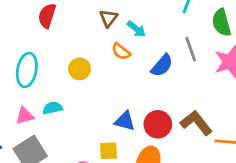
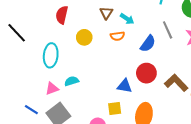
orange semicircle: (121, 52) -> (117, 36), turned -40
yellow circle: (80, 69) -> (84, 37), moved
red circle: (158, 124) -> (146, 73), moved

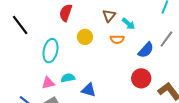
gray line: (168, 30) -> (166, 39), turned 54
blue triangle: (125, 86) -> (89, 90), moved

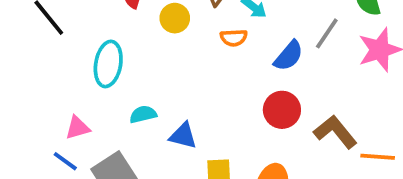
yellow circle: (85, 37) -> (175, 18), moved
pink triangle: (48, 83) -> (78, 128), moved

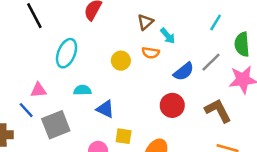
yellow circle: (175, 18) -> (121, 61), moved
brown L-shape: (335, 132) -> (218, 111), moved

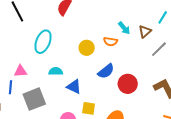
brown triangle: (145, 22) -> (145, 31), moved
blue semicircle: (184, 72) -> (106, 71), moved
blue line: (26, 110) -> (10, 87), turned 48

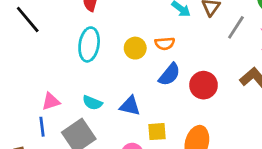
cyan ellipse: (43, 42) -> (89, 44), moved
orange semicircle: (110, 42) -> (165, 44), moved
cyan semicircle: (56, 71) -> (92, 103), moved, turned -144

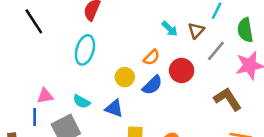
orange semicircle: (165, 44) -> (152, 57), turned -48
yellow circle: (135, 48) -> (125, 77), moved
red circle: (204, 85) -> (182, 70), moved

